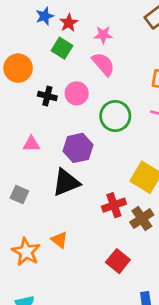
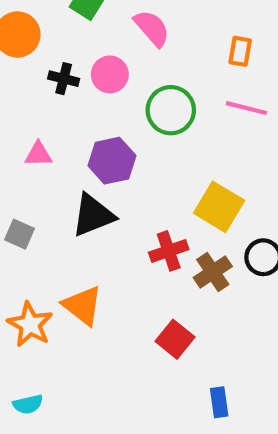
orange triangle: (59, 240) -> (83, 306), size x1.5

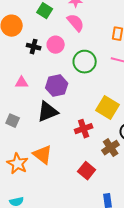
brown cross: (213, 272) -> (111, 148), moved

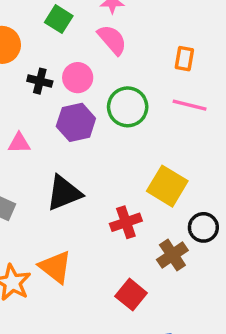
purple hexagon: (57, 86) -> (76, 122), moved

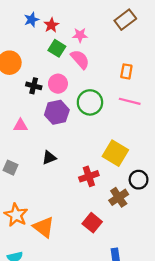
green square: (59, 19) -> (57, 48), moved
black triangle: (64, 193) -> (49, 158), size x0.6
orange triangle: (55, 267) -> (44, 227), moved

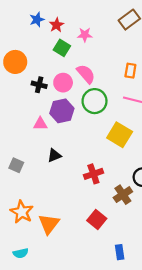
pink semicircle: (80, 59) -> (86, 74), moved
pink triangle: (20, 126) -> (40, 124), moved
yellow square: (115, 153) -> (120, 135), moved
orange triangle: (44, 227) -> (49, 224), turned 30

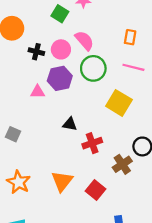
black triangle: (54, 155) -> (70, 124), moved, turned 32
orange triangle: (49, 224) -> (62, 181), moved

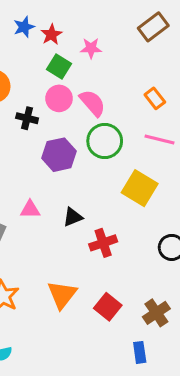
orange rectangle: (130, 37) -> (155, 98), turned -48
pink circle: (61, 49) -> (59, 98), moved
pink triangle: (38, 92) -> (30, 209), moved
black triangle: (70, 124) -> (73, 217), turned -32
brown cross: (122, 164) -> (156, 313), moved

